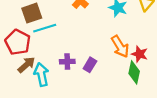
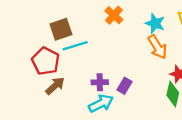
orange arrow: (120, 46) -> (157, 47), moved
cyan arrow: (41, 75) -> (101, 103), moved, turned 75

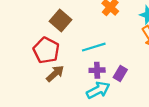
brown square: (61, 29) -> (61, 21), turned -30
cyan line: (75, 46) -> (94, 47), moved

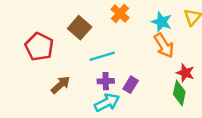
brown square: (61, 21) -> (80, 28), moved
red pentagon: (46, 50) -> (39, 47), moved

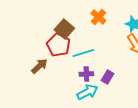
red pentagon: (39, 47) -> (58, 45), moved
brown arrow: (61, 85) -> (39, 66), moved

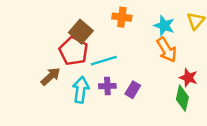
orange cross: (98, 17) -> (122, 17), turned -35
cyan arrow: (87, 92) -> (81, 90), moved, turned -55

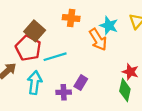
orange arrow: (167, 50) -> (98, 40), moved
purple cross: (107, 86) -> (64, 92), moved

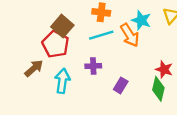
cyan line: (55, 57) -> (101, 35), moved
purple rectangle: (81, 83) -> (121, 85), moved
purple cross: (64, 92) -> (93, 66), moved

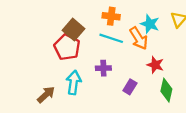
cyan line: (101, 35) -> (111, 38), turned 35
brown arrow: (34, 68) -> (46, 95), moved
red star: (164, 69) -> (155, 65), moved

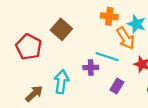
orange cross: (111, 16) -> (109, 16), moved
cyan line: (111, 38) -> (107, 57), moved
red pentagon: (67, 47) -> (29, 47), moved

